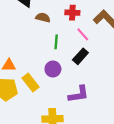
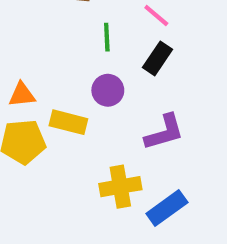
yellow rectangle: (31, 83) -> (68, 122), turned -30

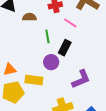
black rectangle: (158, 58) -> (65, 48), moved

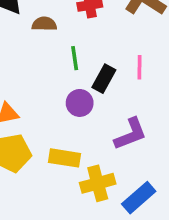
pink line: (70, 23) -> (140, 67), moved, turned 56
yellow rectangle: (34, 80) -> (65, 158), moved

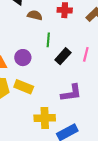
purple circle: (80, 103) -> (23, 58), moved
yellow rectangle: (65, 158) -> (24, 87), moved

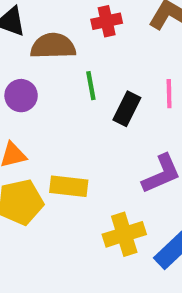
brown semicircle: (35, 15) -> (53, 46), size x1.5
purple circle: (23, 58) -> (21, 96), moved

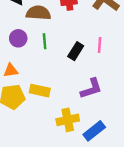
green line: (91, 86) -> (45, 41), moved

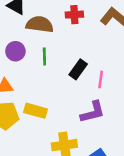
pink line: (100, 45) -> (101, 79), moved

